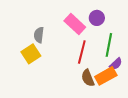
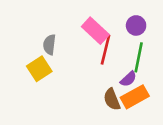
purple circle: (97, 18) -> (136, 25), moved
red line: (82, 52) -> (105, 50), moved
purple semicircle: (116, 64) -> (128, 79), moved

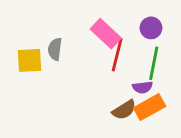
yellow square: (39, 69) -> (30, 60), moved, turned 30
purple semicircle: (128, 79) -> (143, 87), turned 36
brown semicircle: (112, 99) -> (124, 110), turned -100

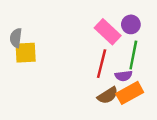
pink rectangle: (106, 34) -> (108, 32), moved
gray semicircle: (55, 49) -> (16, 38), moved
red line: (117, 55) -> (102, 64), moved

